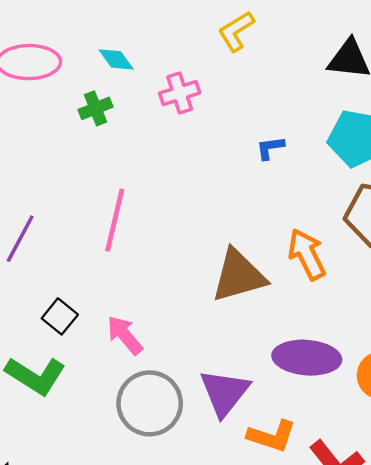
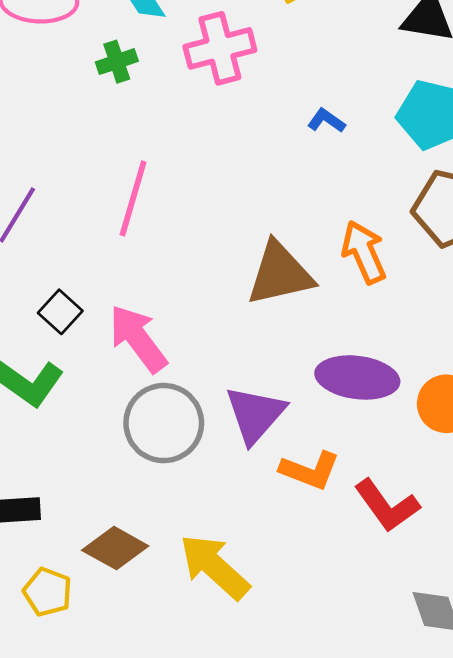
pink cross: (180, 93) -> (220, 48), size x1.4
blue L-shape: (270, 148) -> (326, 121), turned 40
pink arrow: (125, 335) -> (138, 339), size x1.4

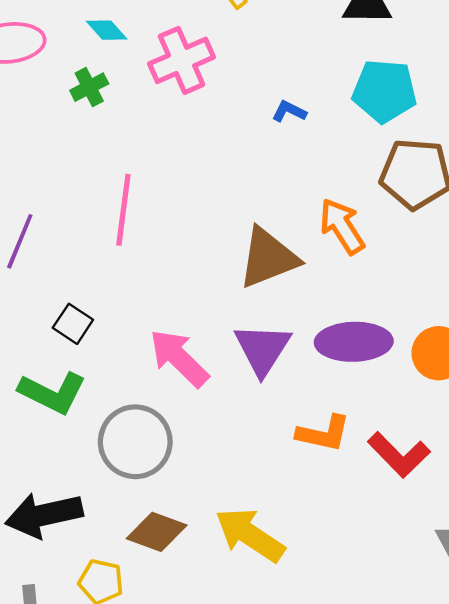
pink arrow: (138, 339) -> (179, 358), moved
purple triangle: (255, 415) -> (262, 349), moved
gray circle: (164, 423) -> (135, 442), moved

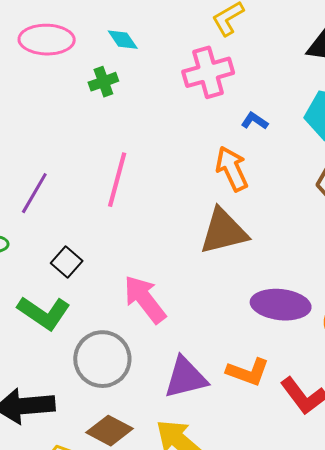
pink cross: (182, 60) -> (208, 72), moved
orange arrow: (342, 226) -> (232, 169), moved
purple triangle: (262, 349) -> (186, 378), moved, turned 36

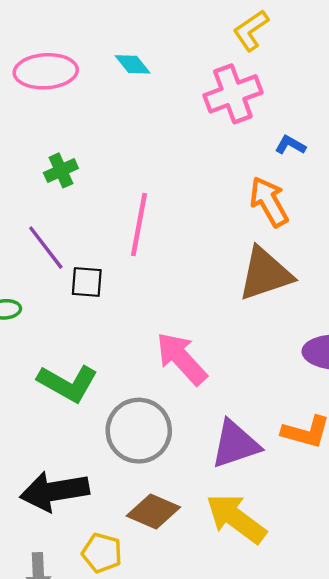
green cross: (103, 82) -> (61, 170), moved
purple line: (34, 193) -> (46, 248), turned -63
black square: (67, 262) -> (87, 282), moved, turned -32

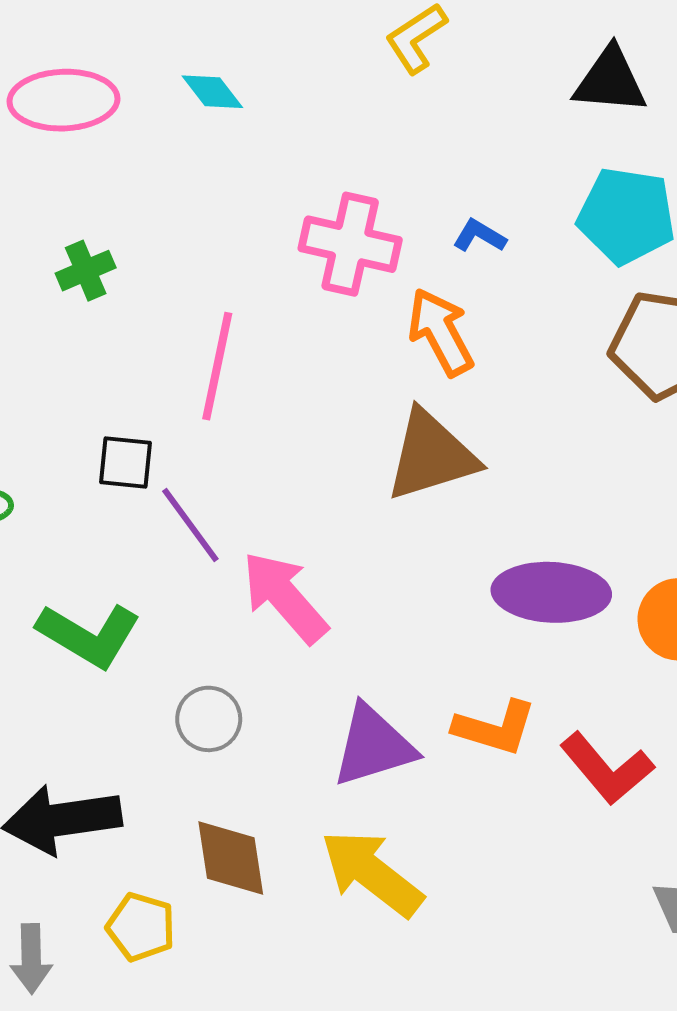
pink cross: (233, 94) -> (350, 244), moved, turned 32
purple line: (46, 248) -> (190, 525), moved
gray circle: (139, 431) -> (209, 719), size x0.6
brown diamond: (153, 512) -> (231, 858), turned 57

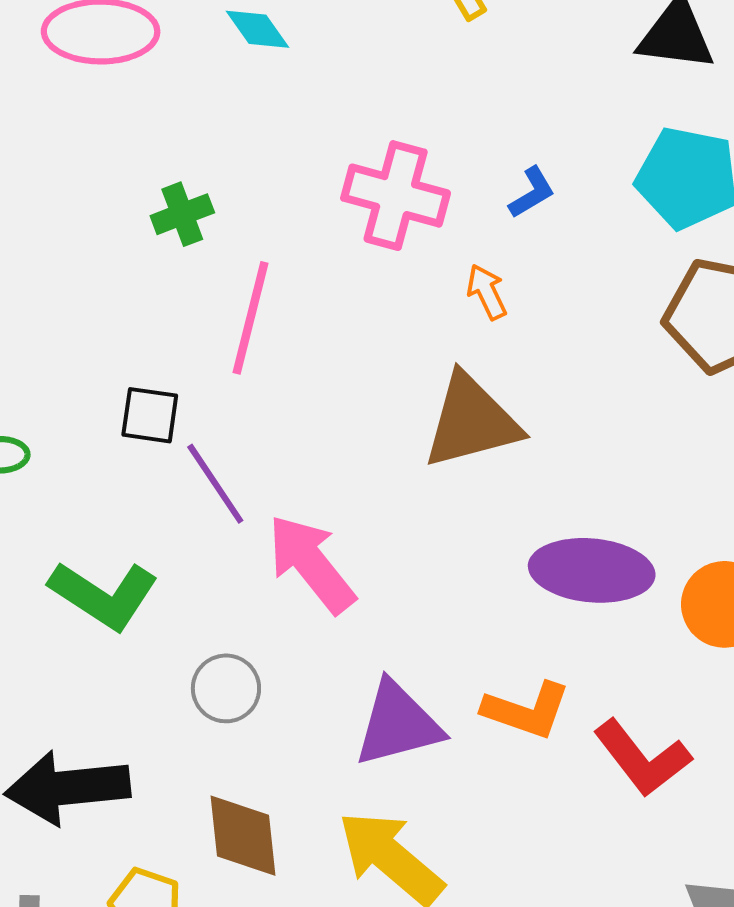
blue L-shape: (479, 236) -> (532, 193), turned 116
green cross: (86, 271) -> (182, 214), moved
orange arrow: (441, 332) -> (487, 292), size x0.6

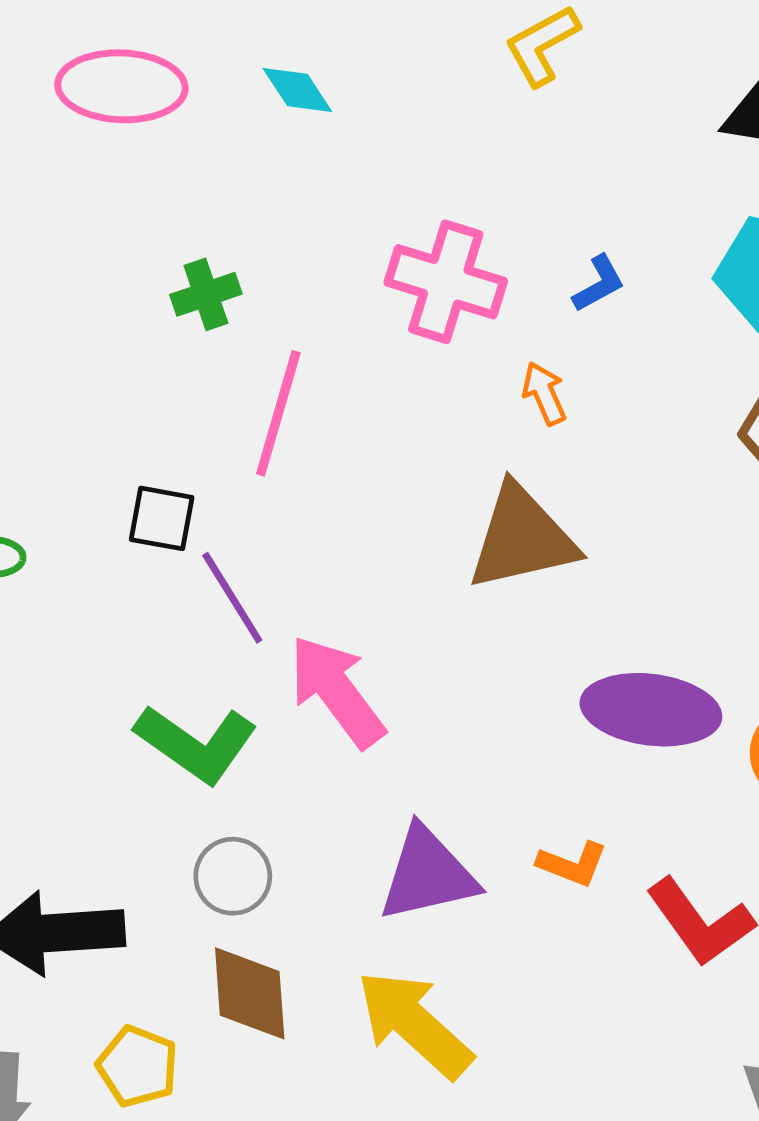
green L-shape: (104, 595) -> (196, 744), moved
gray circle: (226, 688) -> (233, 876), moved
orange L-shape: (526, 710) -> (572, 864), size x0.7

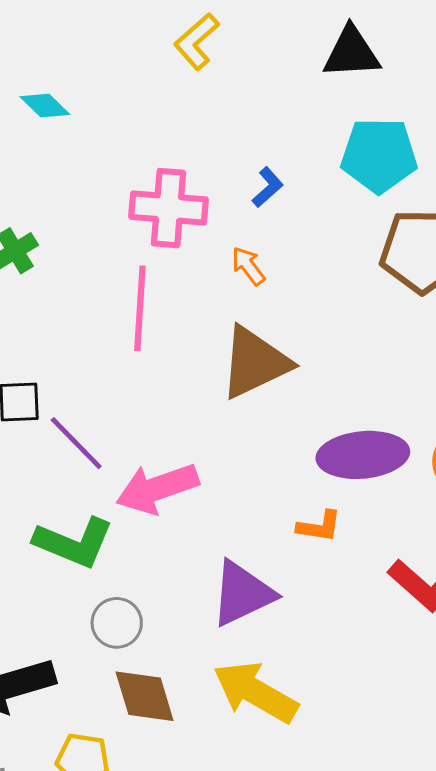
pink line: (278, 413) -> (140, 308), moved
pink arrow: (337, 691) -> (157, 488), turned -60
orange L-shape: (572, 864) -> (319, 526), moved

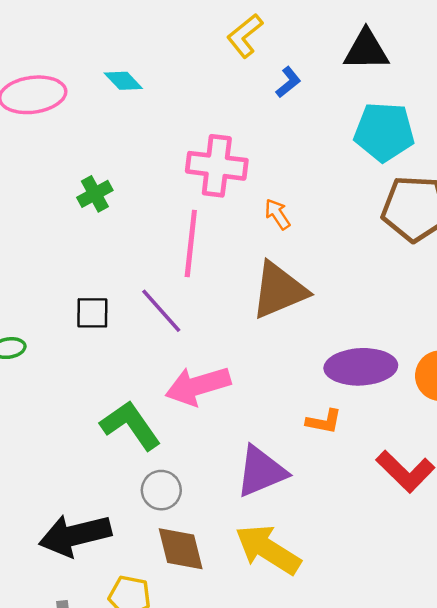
blue L-shape: (268, 187) -> (288, 82), moved
purple line: (76, 443) -> (161, 311), moved
green L-shape: (74, 542) -> (130, 425), turned -150

